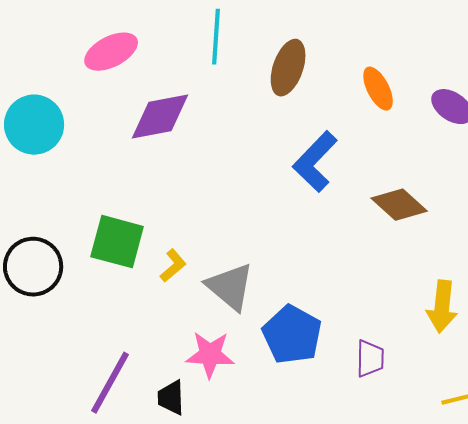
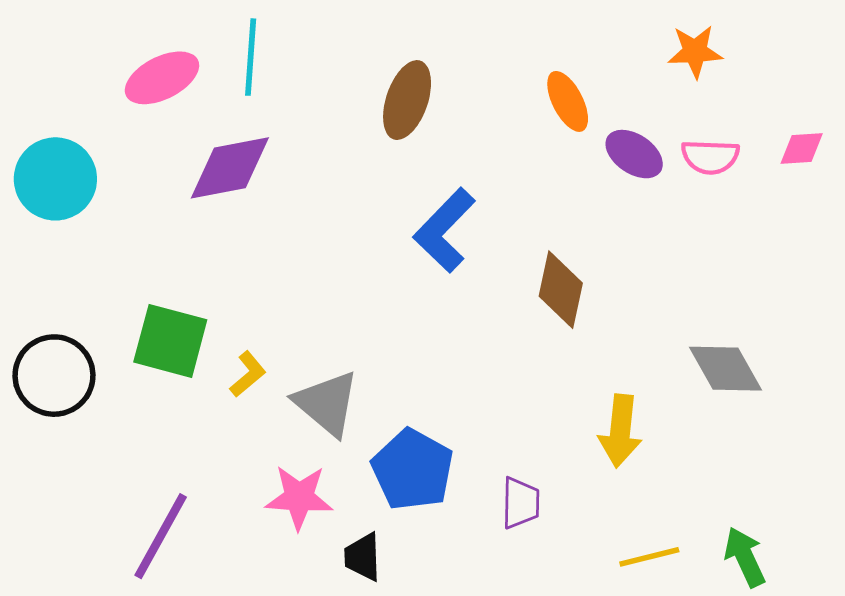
cyan line: (216, 37) -> (251, 57), moved
orange ellipse: (378, 89) -> (568, 101), moved
brown diamond: (399, 205) -> (561, 290), turned 60
black trapezoid: (171, 398) -> (363, 557), moved

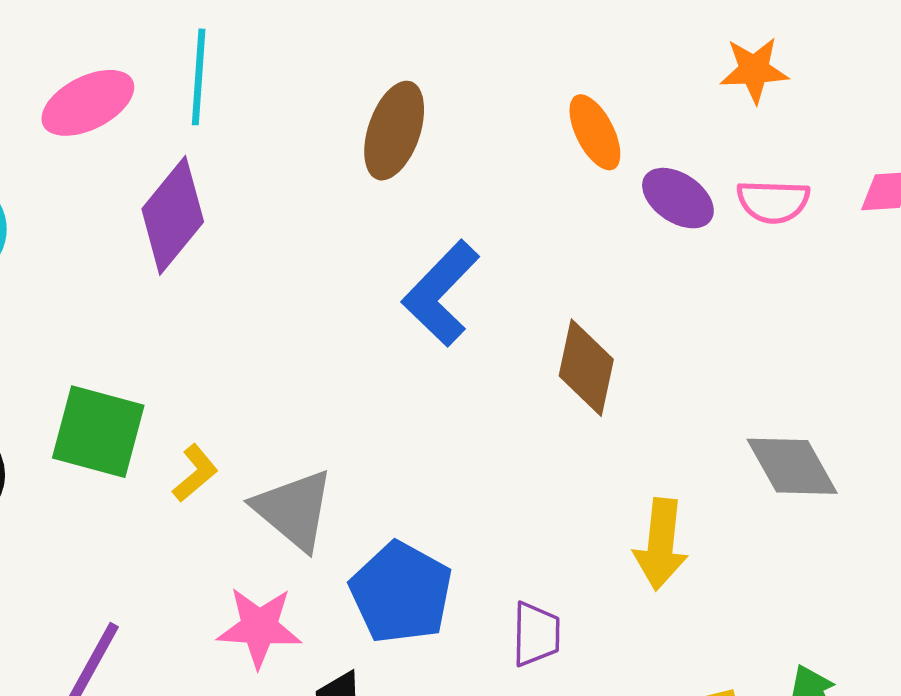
purple diamond: (230, 168) -> (173, 215), turned -40

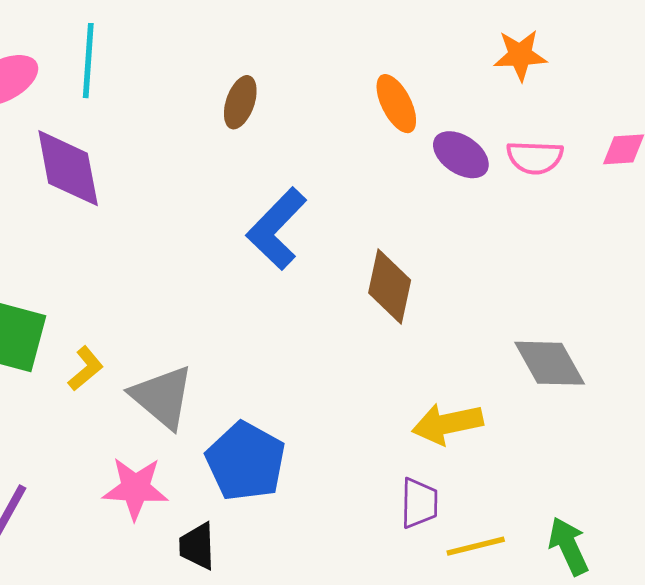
brown ellipse: (394, 131) -> (240, 102), size x0.7
purple diamond: (173, 215) -> (68, 168), turned -50
yellow arrow: (661, 544) -> (447, 424), turned 72
purple trapezoid: (536, 634) -> (419, 503), moved

